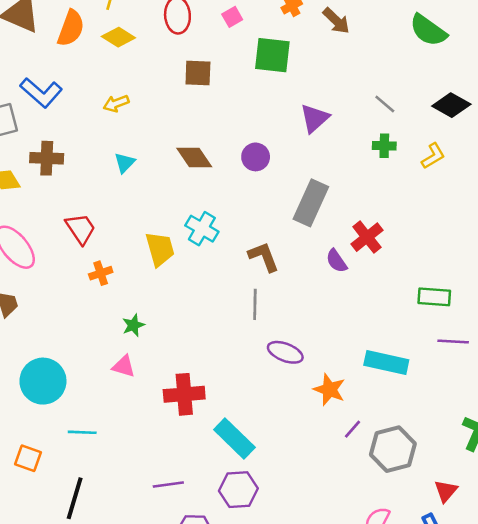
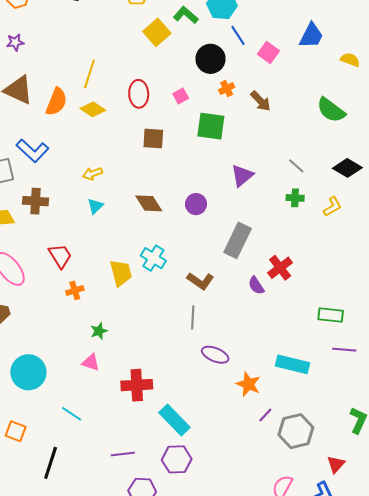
yellow arrow: (116, 103) -> (93, 174), moved
brown L-shape: (264, 257) -> (200, 281), turned 144
cyan line: (82, 432) -> (72, 414), moved, turned 30

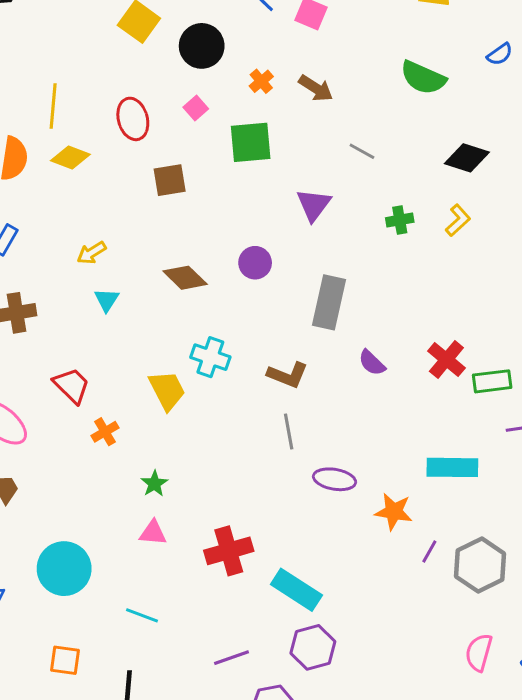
black circle: (211, 59) -> (202, 46), moved
gray line: (296, 166) -> (362, 151), moved
red cross: (280, 268) -> (446, 360), moved

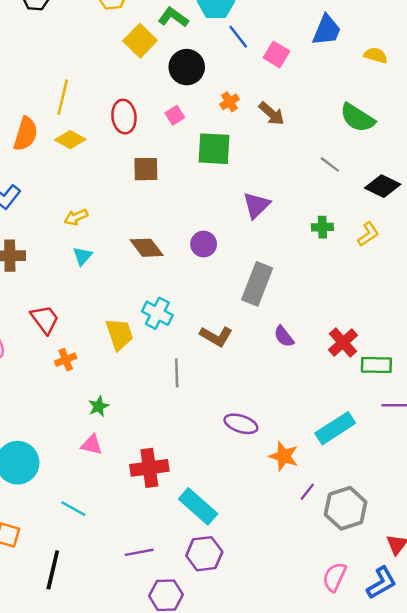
gray line: (362, 151) -> (330, 164), moved
gray line: (289, 431) -> (177, 373), moved
cyan rectangle: (452, 467) -> (335, 428), turned -42

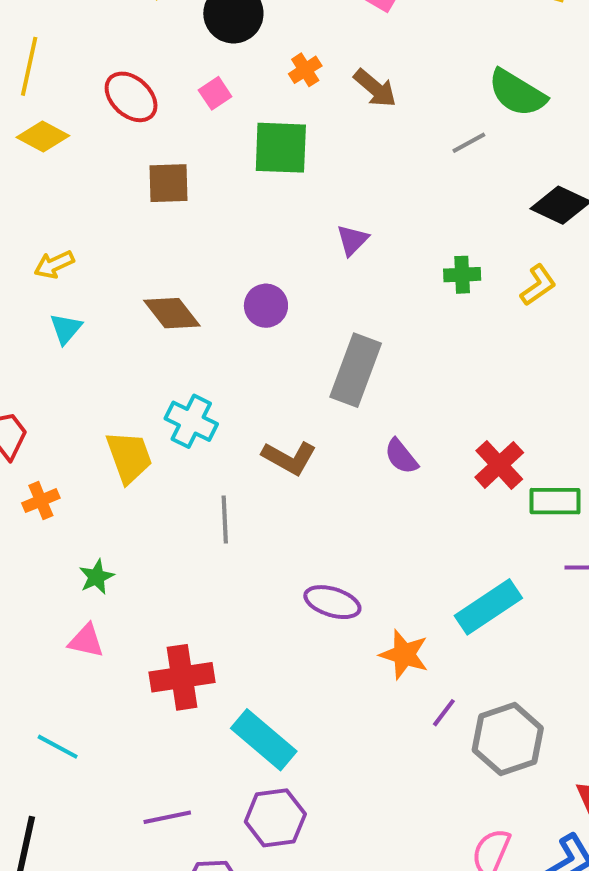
red ellipse: (124, 117) -> (131, 97), turned -40
gray line: (330, 164) -> (469, 143), moved, turned -65
purple triangle: (256, 205) -> (352, 240), size x0.7

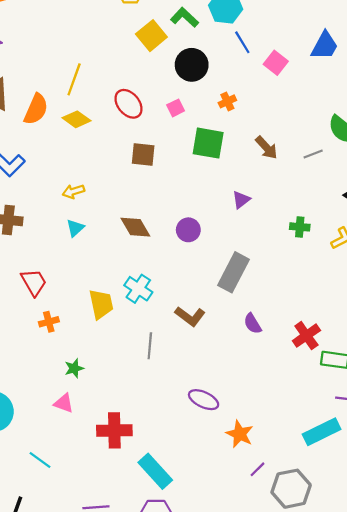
brown arrow: (375, 88) -> (266, 148), moved
cyan rectangle: (488, 607) -> (322, 432), moved

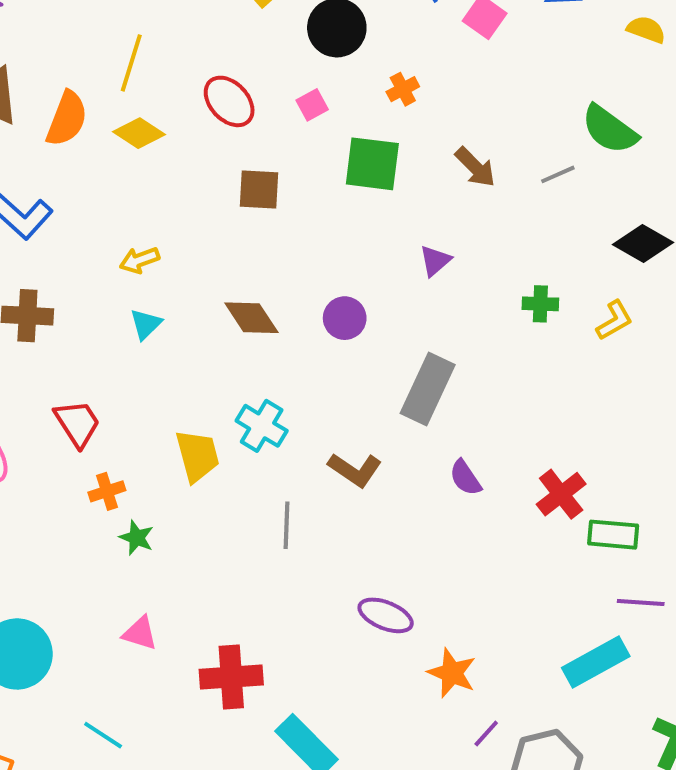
green star: (74, 368) -> (137, 538), moved, turned -30

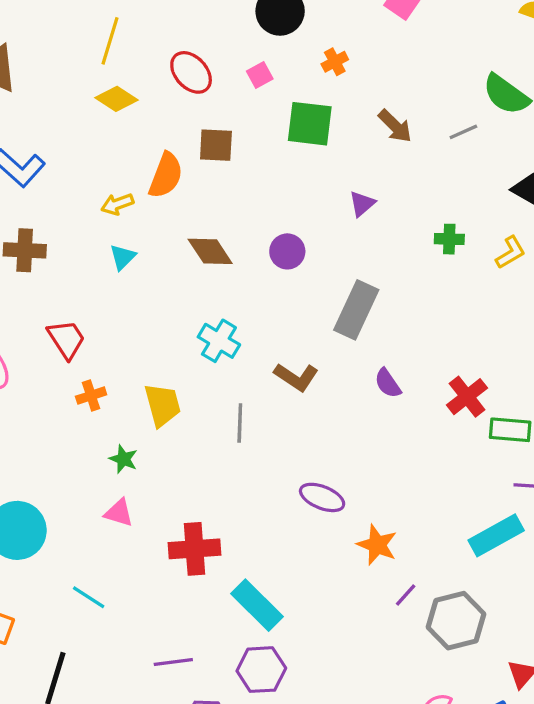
orange semicircle: (67, 119) -> (166, 175), moved
yellow trapezoid: (197, 456) -> (163, 405), moved
green star: (137, 538) -> (123, 459), moved

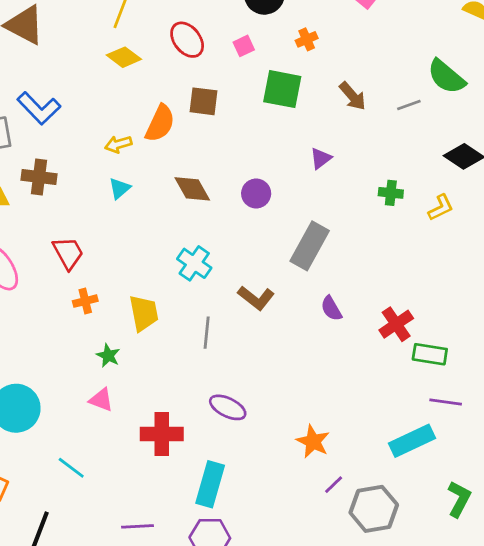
purple ellipse: (322, 497) -> (228, 407), moved
cyan rectangle: (257, 605) -> (210, 484), turned 57

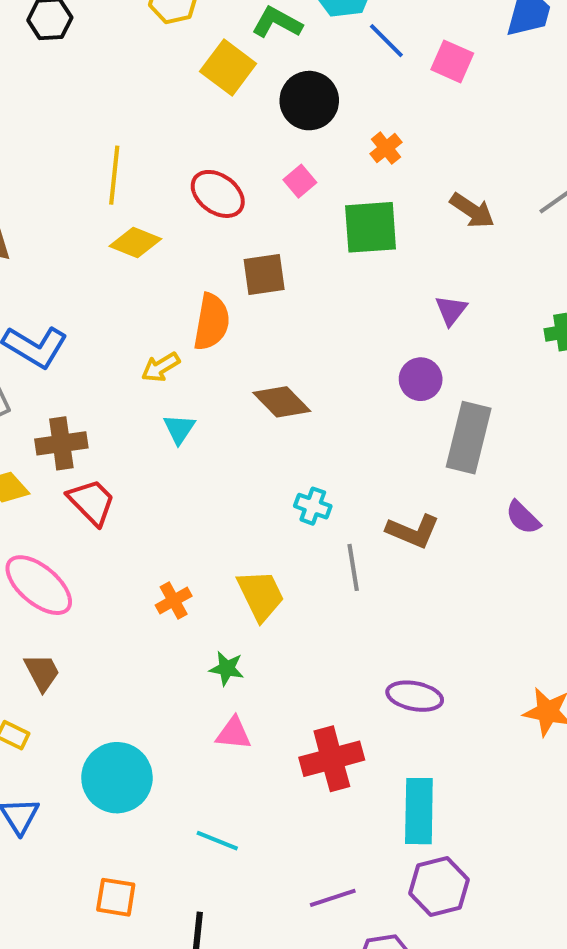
purple circle: (256, 193) -> (421, 379), moved
red trapezoid: (68, 253) -> (91, 502), moved
cyan cross: (194, 263) -> (313, 506), size x0.7
gray line: (207, 333) -> (353, 567), moved

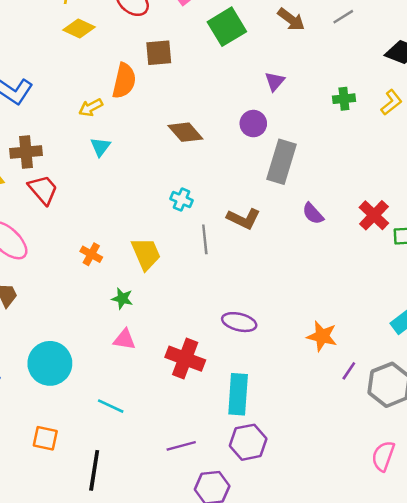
green square: (371, 227) -> (227, 27), turned -30
brown diamond: (282, 402) -> (185, 132), moved
orange cross: (174, 601) -> (91, 254), turned -35
red cross: (332, 759) -> (185, 359), turned 33

